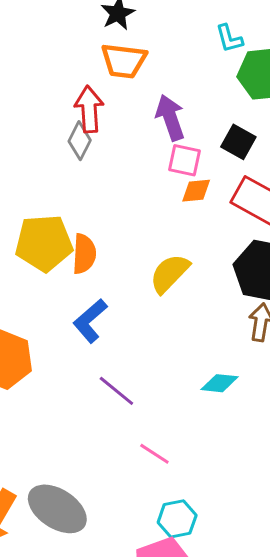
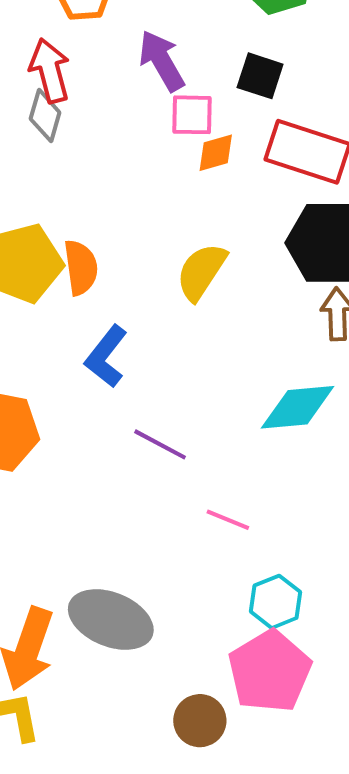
cyan diamond: (220, 383) -> (298, 407), size x1.5

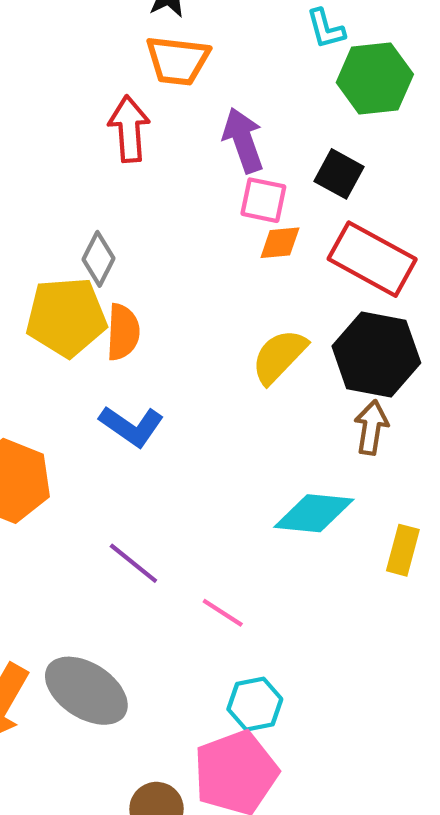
gray diamond: (45, 116) -> (98, 259), moved
yellow semicircle: (201, 272) -> (279, 356), moved
blue L-shape: (106, 356) -> (132, 426), turned -104
purple line: (160, 444) -> (133, 563), moved

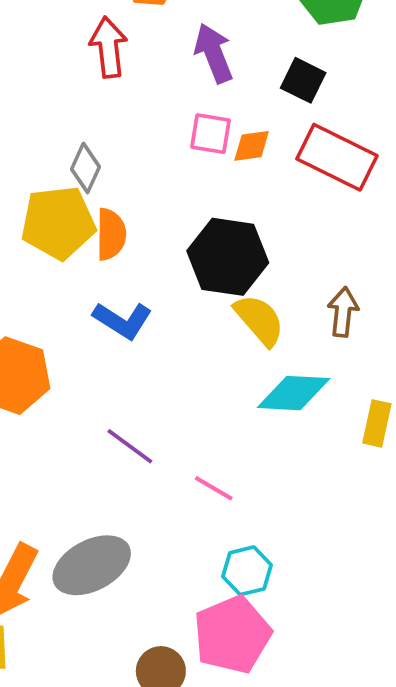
pink square: (263, 200) -> (211, 134), moved
black hexagon: (376, 354) -> (228, 257), moved
yellow semicircle: (279, 356) -> (259, 320), moved, turned 98
gray ellipse: (86, 691) -> (92, 565), turned -58

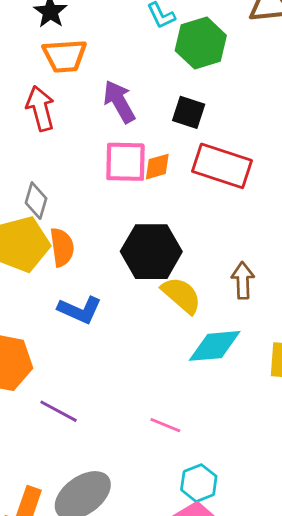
pink square: (211, 134) -> (125, 162), size x1.4
purple line: (130, 446) -> (59, 411), moved

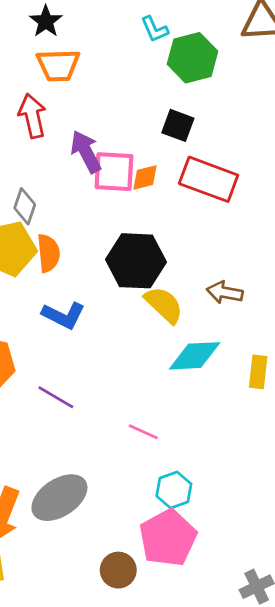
purple arrow: (119, 102) -> (86, 152), moved
brown arrow: (243, 280) -> (225, 292), turned -80
purple line: (59, 411) -> (56, 397), moved

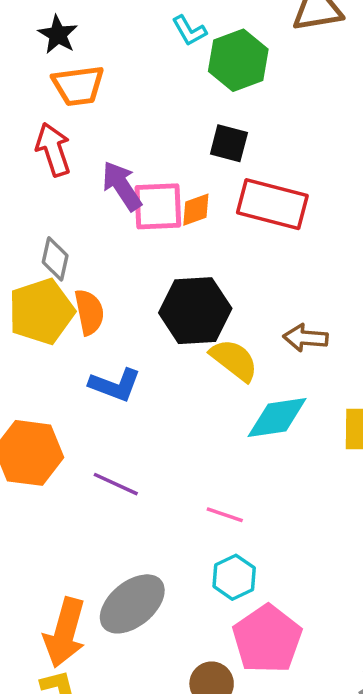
cyan hexagon: (174, 490) -> (234, 577), moved

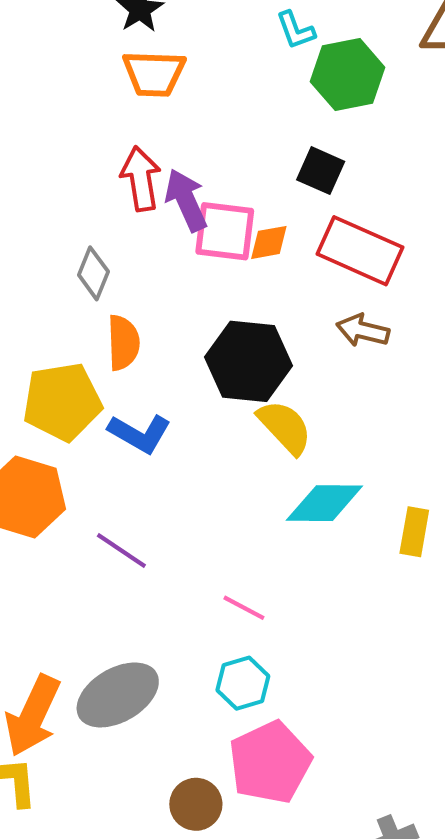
red arrow: (53, 150) -> (141, 179), moved
yellow pentagon: (41, 312) -> (62, 402), moved
brown arrow: (305, 338) -> (363, 330), moved

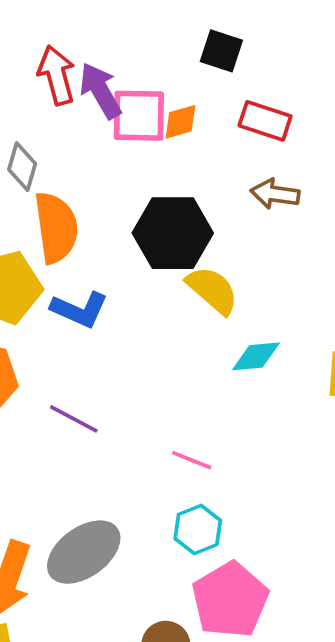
red rectangle: (360, 251) -> (265, 121), size x0.7
orange semicircle: (123, 343) -> (56, 228), size x1.4
cyan diamond: (324, 503) -> (256, 356), size x0.7

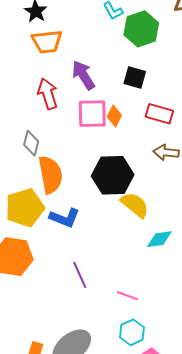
purple arrow: (100, 91) -> (83, 75), moved
orange diamond: (180, 122) -> (114, 116), turned -45
purple line: (74, 419) -> (80, 275), moved, turned 40

